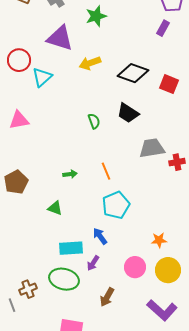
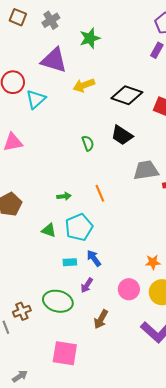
cyan pentagon: (116, 205) -> (79, 227), moved
cyan rectangle: (71, 248) -> (70, 262), moved, size x0.6

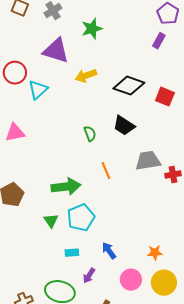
orange line: (100, 193) -> (106, 171), moved
green arrow: (64, 196) -> (66, 187), size x2.0
green triangle: (49, 230) -> (51, 221), turned 35
blue arrow: (94, 258) -> (109, 251), moved

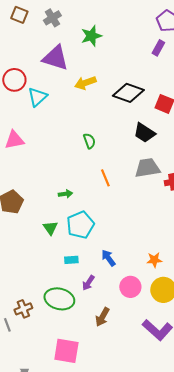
black trapezoid: (124, 126) -> (144, 133), moved
green arrow: (66, 187) -> (65, 194), size x0.5

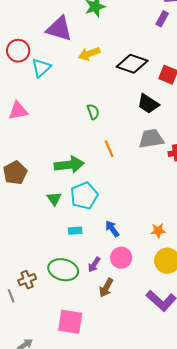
green arrow: (65, 194) -> (69, 165), size x2.0
purple arrow: (88, 283) -> (94, 265), moved
pink circle: (130, 287) -> (121, 258), moved

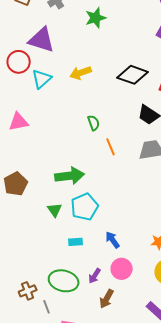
purple triangle: (59, 29) -> (42, 40), moved
yellow arrow: (89, 54) -> (81, 73), moved
orange line: (109, 149) -> (111, 147), moved
gray line: (11, 296) -> (47, 307), moved

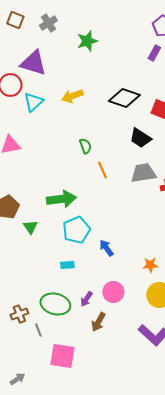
green triangle: (55, 210) -> (30, 227), moved
blue arrow: (113, 240) -> (106, 248), moved

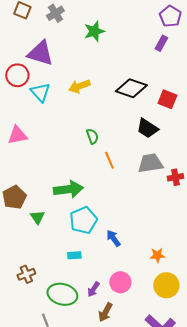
cyan triangle: (33, 102) -> (40, 92), turned -30
brown cross: (19, 314) -> (26, 274), moved

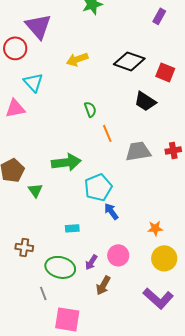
purple triangle: (40, 53) -> (38, 26), turned 32
cyan triangle: (40, 92) -> (33, 82), moved
gray trapezoid: (150, 163) -> (138, 151), moved
cyan pentagon: (83, 220) -> (98, 187), moved
brown cross: (26, 274) -> (24, 247), turned 30

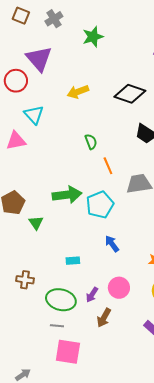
cyan pentagon: (98, 187) -> (100, 205), moved
gray line: (43, 293) -> (57, 326), moved, turned -64

